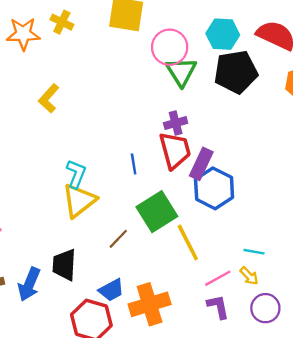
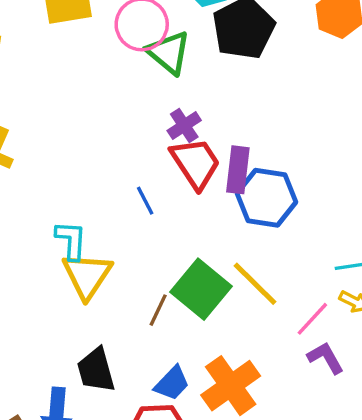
green square: (157, 212) -> (201, 289), moved

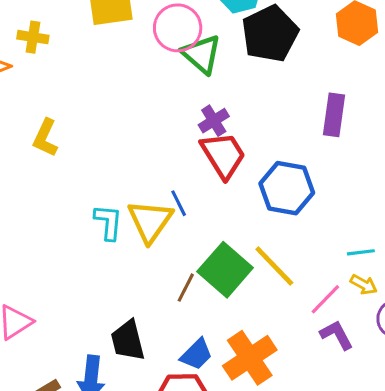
purple rectangle: (238, 170) -> (334, 115), moved
blue line: (145, 201) -> (179, 203), moved
yellow triangle: (87, 275) -> (150, 221), moved

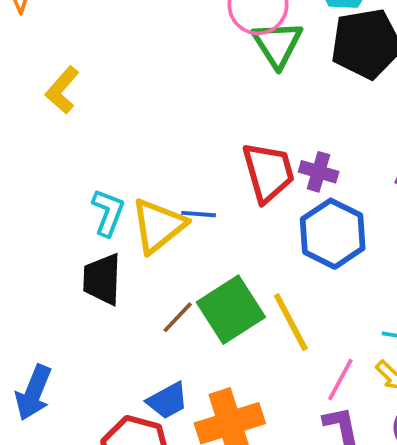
purple cross: (214, 121) -> (319, 172), moved, turned 32
blue line: (179, 203) -> (199, 214), turned -76
pink line: (325, 299) -> (340, 380), turned -32
black trapezoid: (128, 341) -> (102, 279), moved

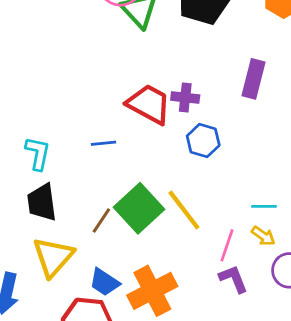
red trapezoid: (268, 172) -> (149, 104), turned -36
yellow triangle: (158, 226) -> (53, 257), moved
blue hexagon: (333, 234) -> (203, 141), size x0.7
blue trapezoid: (167, 401) -> (104, 282), turned 72

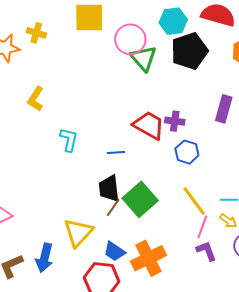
cyan L-shape: (38, 153) -> (69, 140), moved
black trapezoid: (42, 202) -> (109, 188), moved
yellow line: (184, 210) -> (194, 201), moved

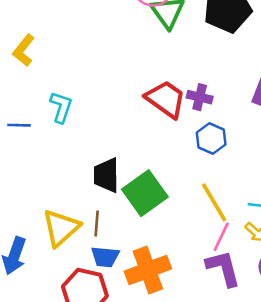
blue line: (116, 152) -> (19, 125), moved
brown line: (113, 207) -> (97, 224), moved, turned -36
blue trapezoid: (114, 251) -> (105, 257), turned -35
purple L-shape: (206, 251) -> (223, 268), size x1.4

